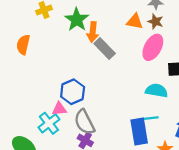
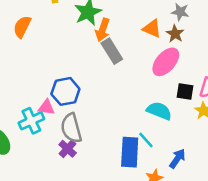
cyan line: (151, 118) -> (146, 140), turned 42

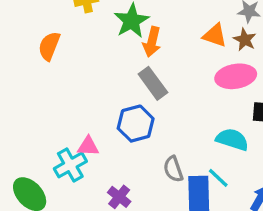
gray rectangle: (112, 51) -> (153, 83), moved
pink ellipse: (166, 62) -> (236, 76), turned 44
blue hexagon: (65, 91) -> (136, 124), moved
gray semicircle: (71, 128) -> (173, 169), moved, size x0.7

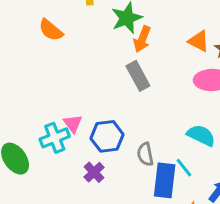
orange semicircle: (49, 46) -> (51, 30), turned -80
blue hexagon: (136, 124) -> (107, 136), moved
pink triangle: (88, 146) -> (73, 124), turned 42

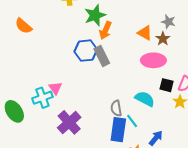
orange semicircle: (51, 30) -> (23, 26), moved
blue hexagon: (107, 136) -> (86, 51), moved
gray semicircle: (145, 154) -> (116, 108), moved
purple cross: (94, 172) -> (69, 122), size x1.6

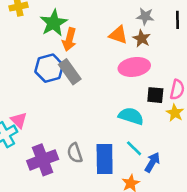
gray semicircle: (116, 108) -> (75, 153), moved
cyan line: (132, 121) -> (134, 148), moved
purple cross: (69, 122) -> (43, 160), turned 30

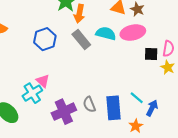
blue hexagon: (49, 68) -> (45, 39), moved
cyan semicircle: (131, 116) -> (106, 34), moved

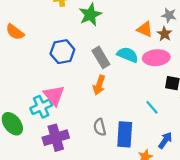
orange arrow: (79, 14) -> (99, 85), moved
pink triangle: (43, 81) -> (54, 95), size x1.5
cyan line: (137, 98) -> (152, 107), moved
purple cross: (64, 112) -> (56, 138), moved

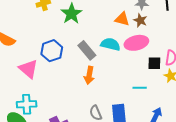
pink triangle: (54, 95) -> (28, 69), moved
cyan cross: (41, 107) -> (27, 104), moved, turned 30
cyan line: (152, 107) -> (140, 88), turned -40

